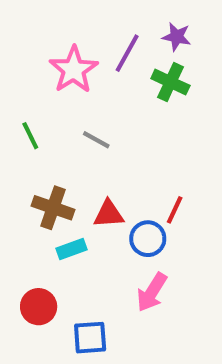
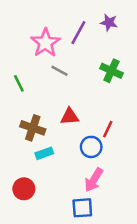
green cross: (170, 82) -> (111, 71), moved
gray line: (96, 140) -> (59, 71), moved
red triangle: (109, 214) -> (70, 116), moved
blue square: (90, 338) -> (82, 208), moved

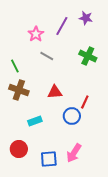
pink star: (45, 43) -> (36, 34), size x0.7
brown cross: (33, 128) -> (19, 90), moved
pink arrow: (94, 180) -> (74, 153), moved
blue square: (82, 208) -> (49, 159), moved

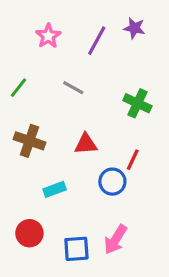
pink star: (36, 34) -> (48, 36), moved
green cross: (88, 56) -> (137, 103), moved
green line: (15, 66) -> (18, 88), moved, turned 64

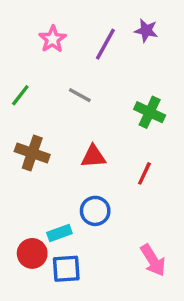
blue circle: (112, 182) -> (95, 211), moved
cyan rectangle: (55, 189) -> (59, 233), moved
pink arrow: (116, 239) -> (153, 260), moved, turned -64
blue square: (76, 249) -> (66, 269), moved

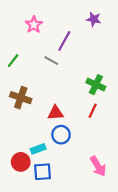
purple line: (105, 44) -> (64, 41), moved
green cross: (150, 112) -> (96, 85), moved
red triangle: (93, 156) -> (56, 113), moved

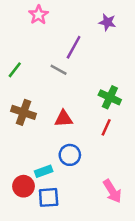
pink star: (34, 25) -> (39, 15), moved
red triangle: (56, 113) -> (64, 119), moved

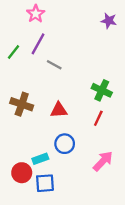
purple star: (107, 22) -> (109, 21), moved
purple line: (74, 47) -> (38, 44), moved
green line: (15, 70) -> (14, 52), moved
pink arrow: (112, 191) -> (103, 161), moved, turned -105

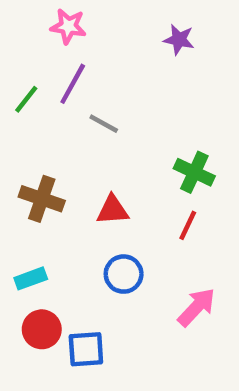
pink star: (36, 14) -> (68, 26), turned -30
purple star: (109, 21) -> (179, 40), moved
cyan rectangle: (40, 159) -> (31, 278), moved

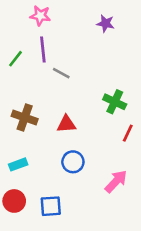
purple line: (73, 84) -> (43, 50), turned -35
red line: (188, 225) -> (128, 133), moved
red circle: (42, 329) -> (14, 201), moved

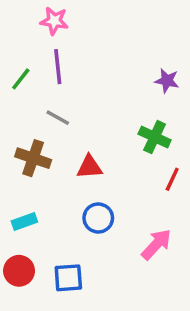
purple star: (106, 23) -> (167, 81), moved
gray line: (61, 73) -> (58, 118), moved

